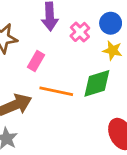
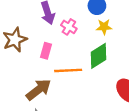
pink cross: (80, 32) -> (69, 27), moved

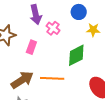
yellow star: (104, 27) -> (93, 30), moved
orange line: (68, 70) -> (52, 78), moved

